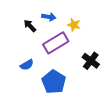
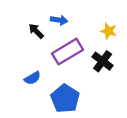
yellow star: (74, 25) -> (109, 31), moved
black cross: (91, 61) -> (103, 61), moved

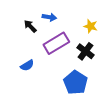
blue pentagon: (65, 99) -> (75, 83), moved

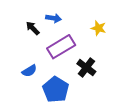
black cross: (86, 51) -> (86, 68), moved
blue pentagon: (75, 83) -> (56, 89), moved

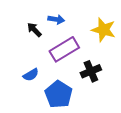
yellow star: (98, 28) -> (104, 30), size x1.5
black cross: (86, 68) -> (91, 71), turned 30

